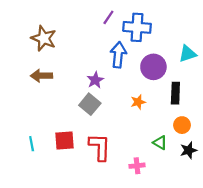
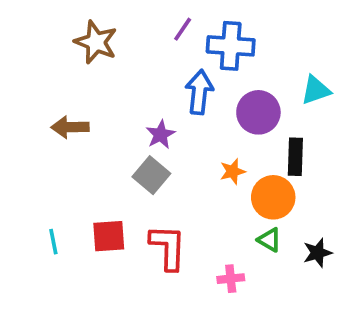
brown star: (44, 38) -> (96, 42), moved
orange circle: (182, 125) -> (273, 197), moved, size x1.5

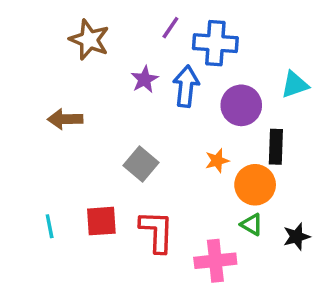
purple star: (161, 135) -> (145, 79), moved
pink cross: (231, 279) -> (215, 261), size x1.6

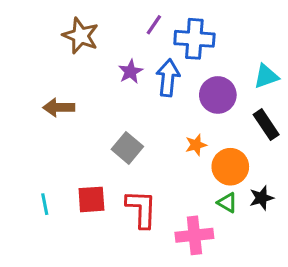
black rectangle: (276, 147) -> (266, 125), moved, turned -36
black star: (297, 237) -> (261, 198), moved

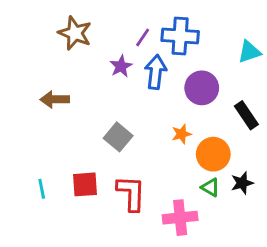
purple line: (154, 25) -> (143, 37), moved
cyan triangle: (266, 76) -> (249, 52), moved

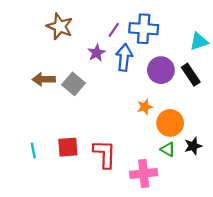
black rectangle: (246, 115) -> (191, 75), moved
gray square: (118, 137) -> (74, 84), moved

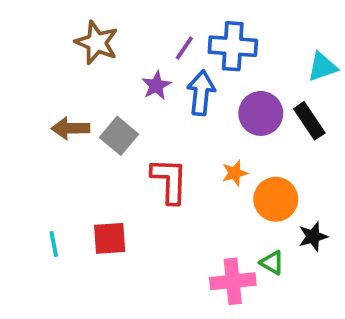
green triangle: (168, 149) -> (272, 263), moved
red L-shape: (105, 154) -> (169, 181), moved

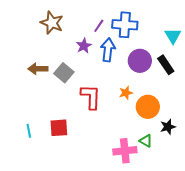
cyan triangle: (322, 67) -> (173, 36), turned -42

